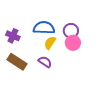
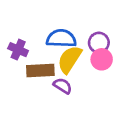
yellow semicircle: (50, 43) -> (70, 59), size x1.5
brown rectangle: (17, 62) -> (40, 70), moved, turned -36

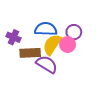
pink circle: (102, 59) -> (68, 45), moved
purple semicircle: (63, 86) -> (47, 64), size x1.5

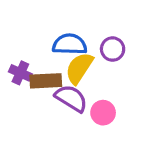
purple cross: (13, 37) -> (20, 73), moved
pink circle: (68, 45) -> (103, 113), moved

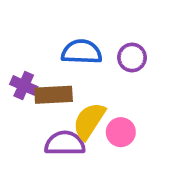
yellow semicircle: (79, 68) -> (89, 121), moved
purple semicircle: (71, 98) -> (65, 143), moved, turned -32

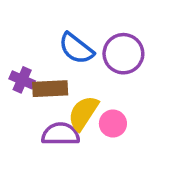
blue semicircle: (82, 52) -> (76, 48), turned -144
purple circle: (132, 57) -> (123, 54), size x1.5

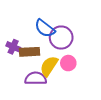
purple circle: (123, 54) -> (61, 38), moved
pink circle: (113, 124) -> (68, 63), moved

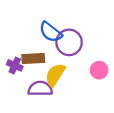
purple cross: (13, 47) -> (15, 65), moved
pink circle: (68, 63) -> (99, 70), moved

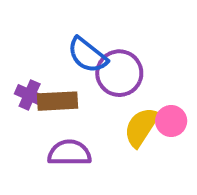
purple cross: (15, 65) -> (30, 95), moved
yellow semicircle: (55, 75) -> (141, 127), moved

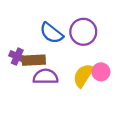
purple circle: (119, 73) -> (83, 32), moved
purple semicircle: (69, 153) -> (46, 77), moved

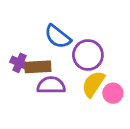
purple circle: (83, 32) -> (88, 55), moved
pink circle: (101, 72) -> (113, 93), moved

